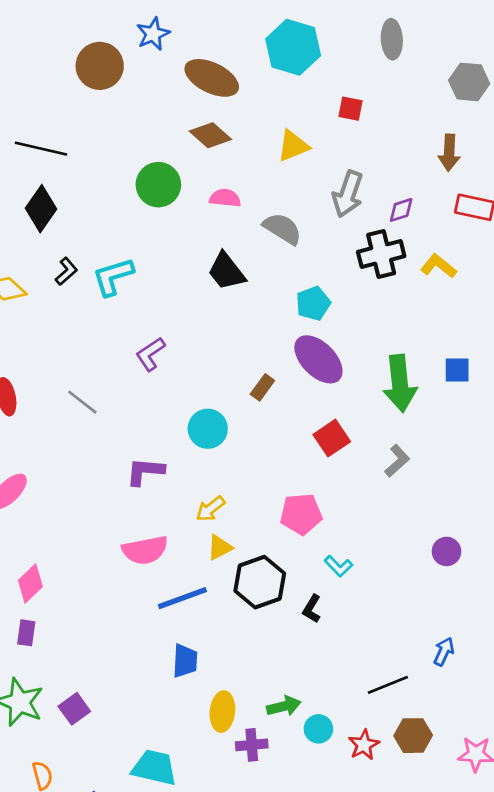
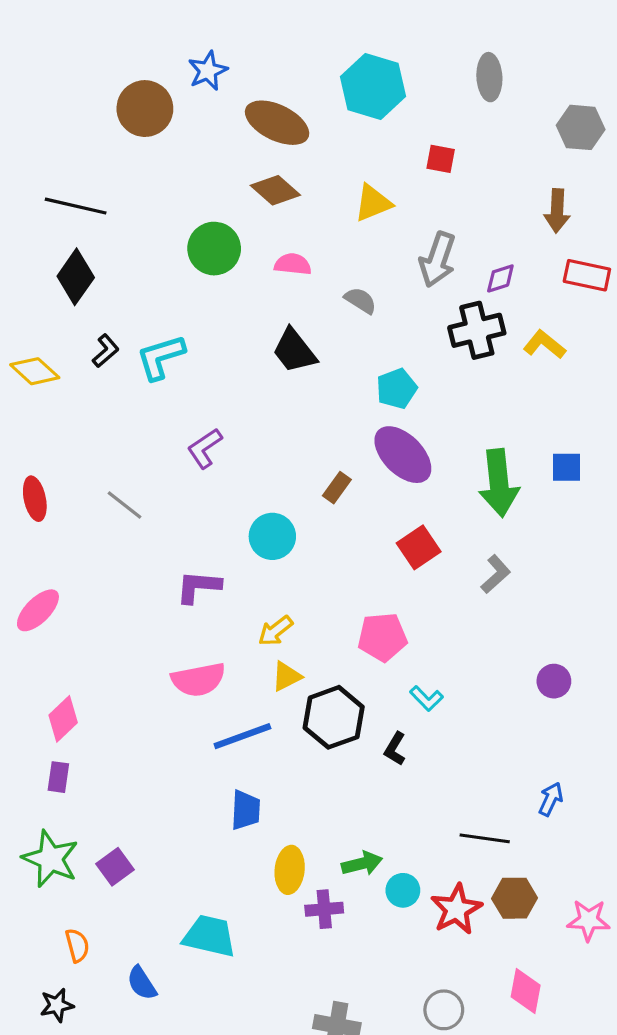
gray semicircle: (282, 229) -> (360, 300), size x0.7
black line: (388, 685) -> (485, 838), turned 30
red star: (364, 745) -> (456, 909), size x1.4

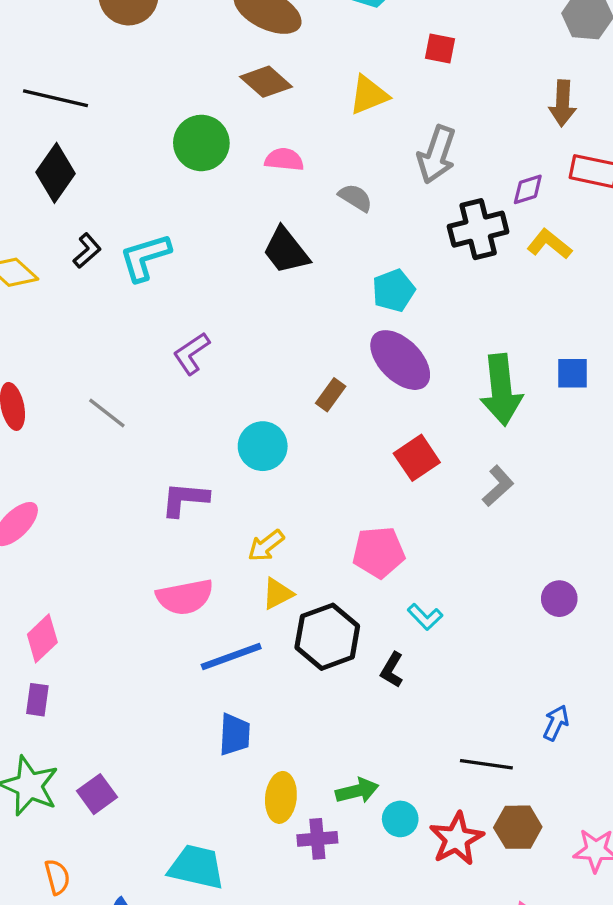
purple diamond: (500, 278) -> (528, 189), moved

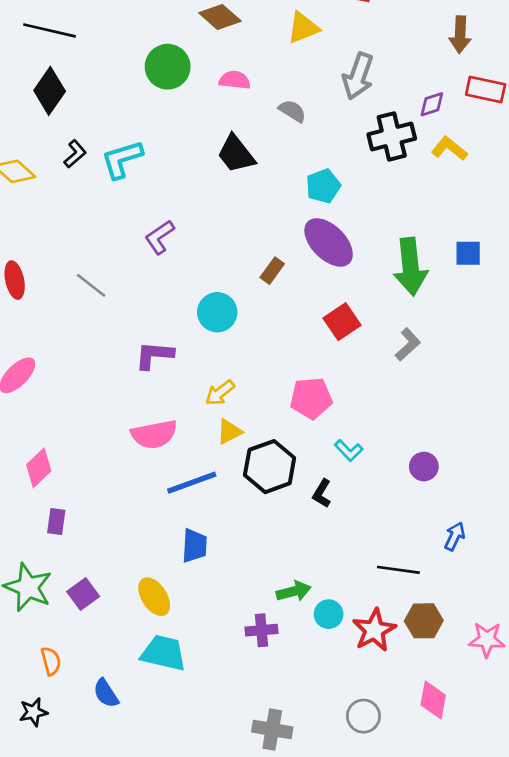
purple circle: (559, 599) -> (424, 467), moved
purple rectangle: (37, 700) -> (56, 522), moved
yellow ellipse: (281, 797) -> (154, 597), moved, turned -39

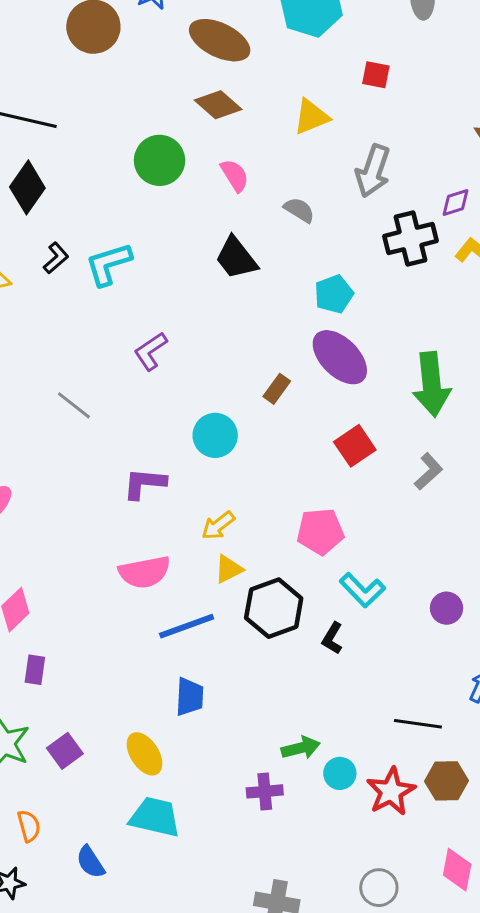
pink semicircle: (235, 80) -> (235, 175), turned 52
cyan L-shape: (349, 450) -> (362, 590), size x1.4

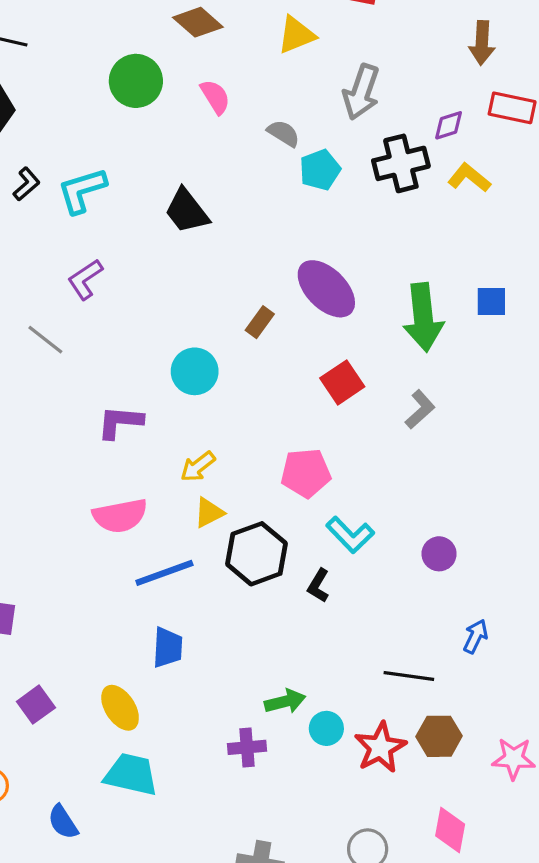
black trapezoid: (236, 258) -> (187, 211), moved
cyan pentagon: (334, 294) -> (320, 170), moved
purple L-shape: (151, 351) -> (85, 279), moved

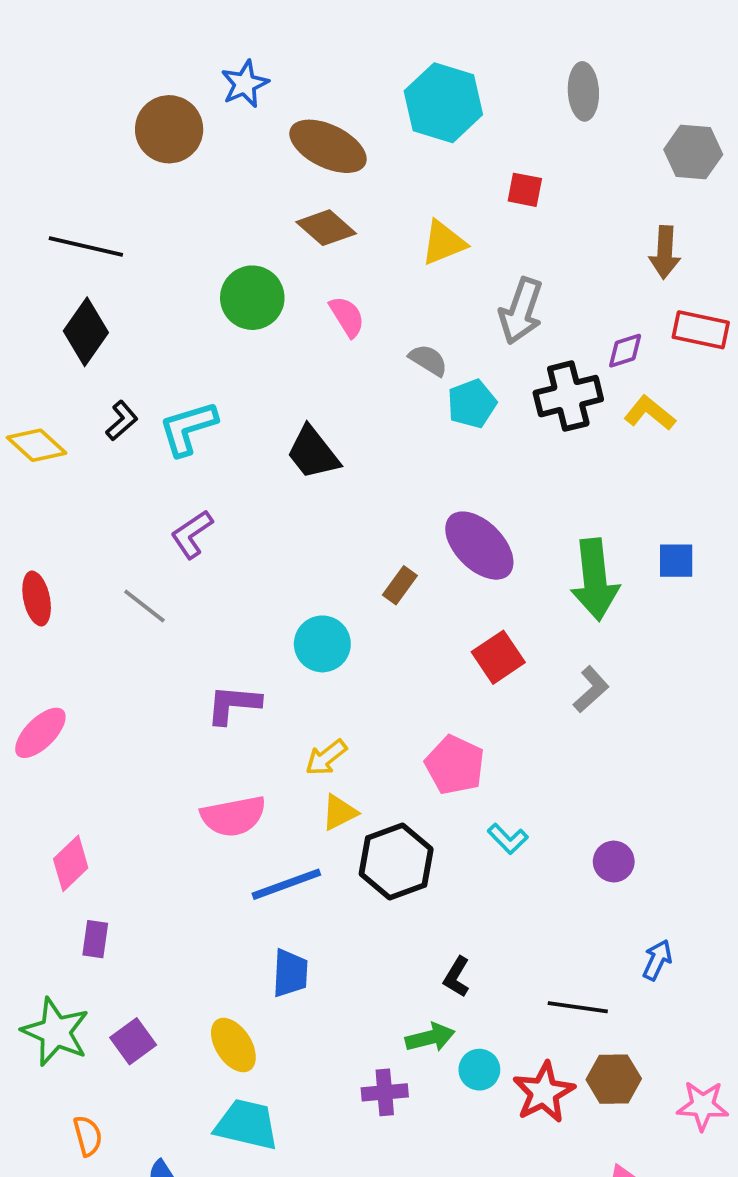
pink pentagon: (306, 473) -> (455, 765), turned 30
cyan L-shape: (350, 535) -> (508, 839), size x0.7
black L-shape: (318, 586) -> (457, 977), moved

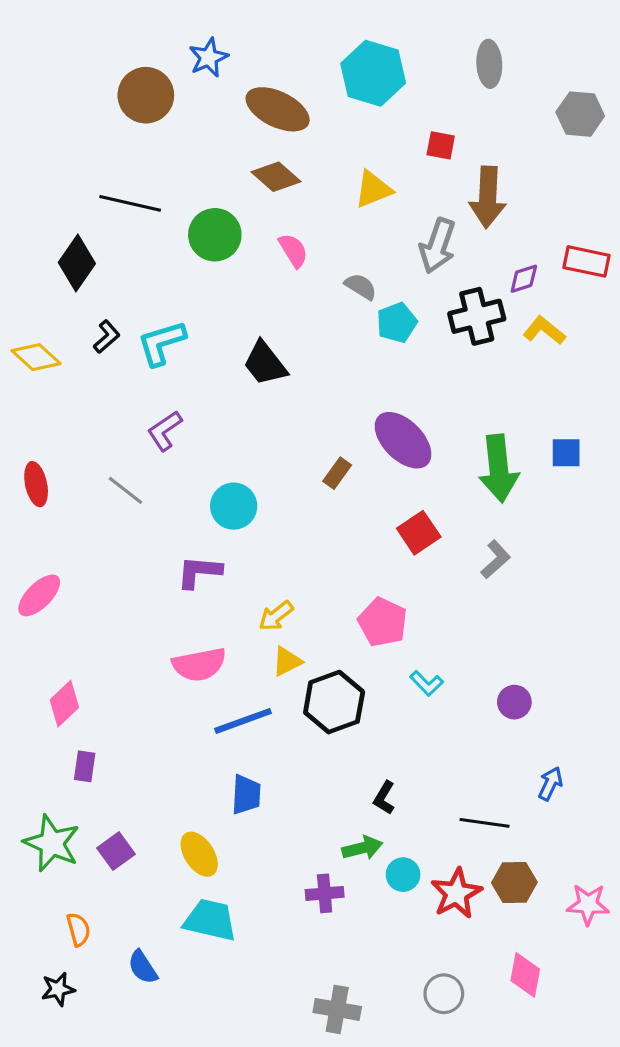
black line: (86, 247) -> (130, 203), moved
brown arrow: (665, 252) -> (488, 197), moved, size x1.4
cyan circle: (322, 644) -> (234, 506), moved

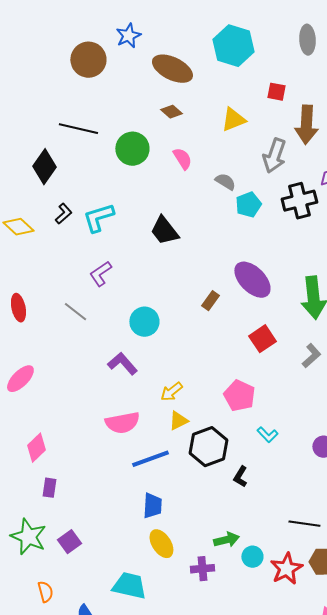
brown diamond: (276, 177) -> (171, 112), size x0.7
purple L-shape: (199, 572) -> (122, 364), turned 44
black L-shape: (384, 798) -> (240, 477), moved
yellow ellipse: (199, 854) -> (161, 544), moved

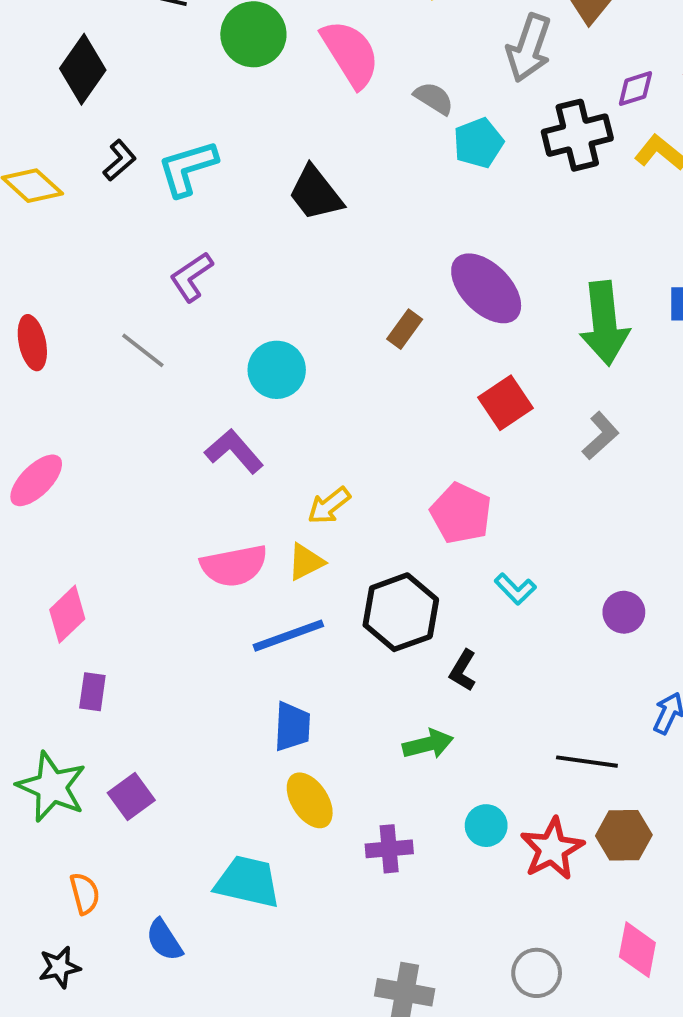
pink semicircle: (182, 159) -> (350, 54), size x1.6
yellow triangle: (178, 421) -> (306, 562), moved
green arrow: (226, 540) -> (428, 744), moved

